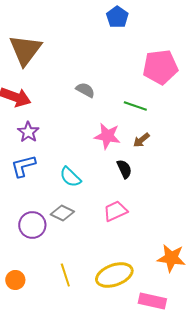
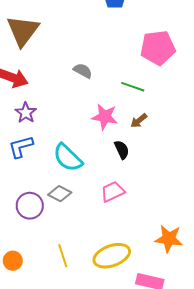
cyan semicircle: (70, 177) -> (68, 158), size x1.4

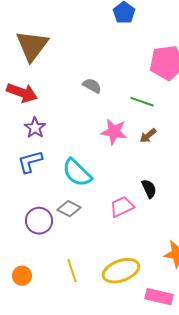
black semicircle: (122, 150) -> (149, 189), moved

